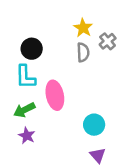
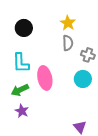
gray cross: (108, 41) -> (88, 55), moved, turned -32
black circle: (32, 49) -> (24, 28), moved
cyan circle: (94, 125) -> (83, 79), moved

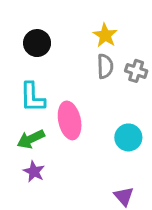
gray cross: (88, 55) -> (136, 71), moved
cyan circle: (83, 79) -> (128, 137), moved

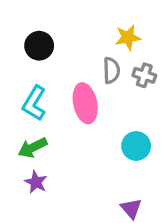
yellow star: (105, 35) -> (128, 38), moved, turned 30
cyan L-shape: (32, 97) -> (34, 103), turned 32
pink ellipse: (70, 120) -> (85, 103), moved

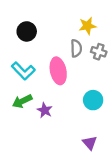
cyan L-shape: (34, 103) -> (23, 71), turned -75
purple star: (36, 182) -> (45, 110), moved

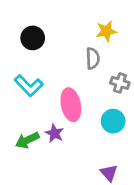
gray cross: (99, 52) -> (120, 83), moved
pink ellipse: (58, 71) -> (71, 105), moved
green arrow: (22, 101) -> (27, 140), moved

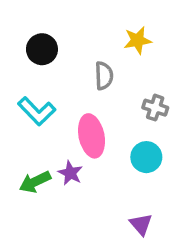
gray semicircle: (93, 58) -> (104, 76), moved

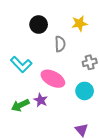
black circle: (42, 49) -> (39, 25), moved
gray cross: (155, 108) -> (90, 62), turned -32
pink ellipse: (92, 136) -> (53, 79), turned -50

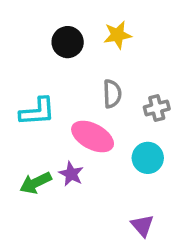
yellow star: (79, 23) -> (117, 35), moved
gray semicircle: (60, 44) -> (112, 94), moved
cyan L-shape: (21, 64) -> (37, 112), turned -50

